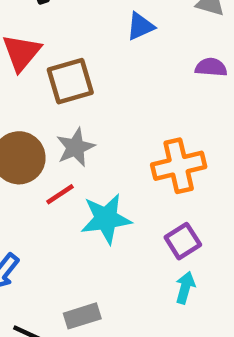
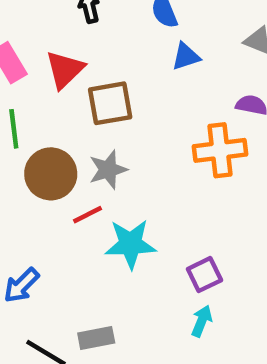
orange cross: (179, 166) -> (220, 150), moved

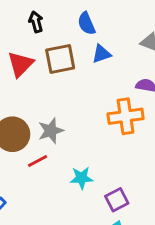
brown square: (110, 103) -> (60, 59), moved
cyan star: (130, 244) -> (81, 178), moved, size x0.7

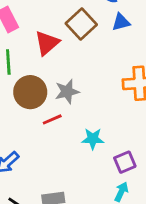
brown square: (60, 59) -> (81, 24), turned -36
red triangle: (20, 64) -> (47, 43), moved

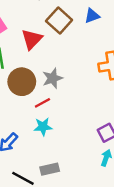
cyan star: (93, 139) -> (43, 127), moved

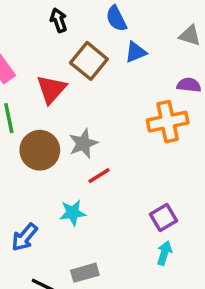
red line: (42, 103) -> (99, 176), moved

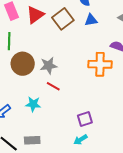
red triangle: (51, 89) -> (35, 15), moved
red line: (99, 176) -> (53, 86), turned 48
cyan arrow: (164, 253) -> (81, 140), turned -152

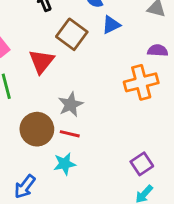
red triangle: (35, 15) -> (41, 61), moved
brown circle: (23, 64) -> (37, 129), moved
red line: (53, 86) -> (70, 134), moved

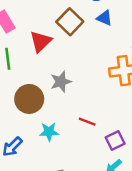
blue triangle: (111, 25) -> (104, 18), turned 42
red line: (70, 134) -> (87, 122), moved

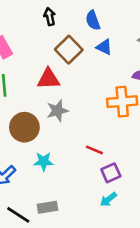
red triangle: (41, 41) -> (48, 79), moved, turned 40
red line: (87, 122) -> (94, 150), moved

